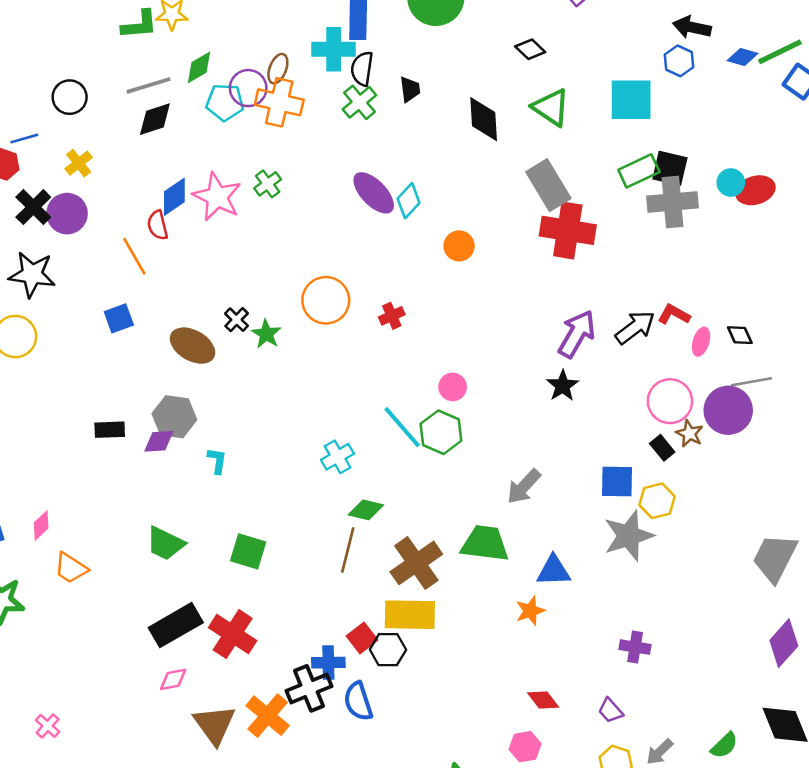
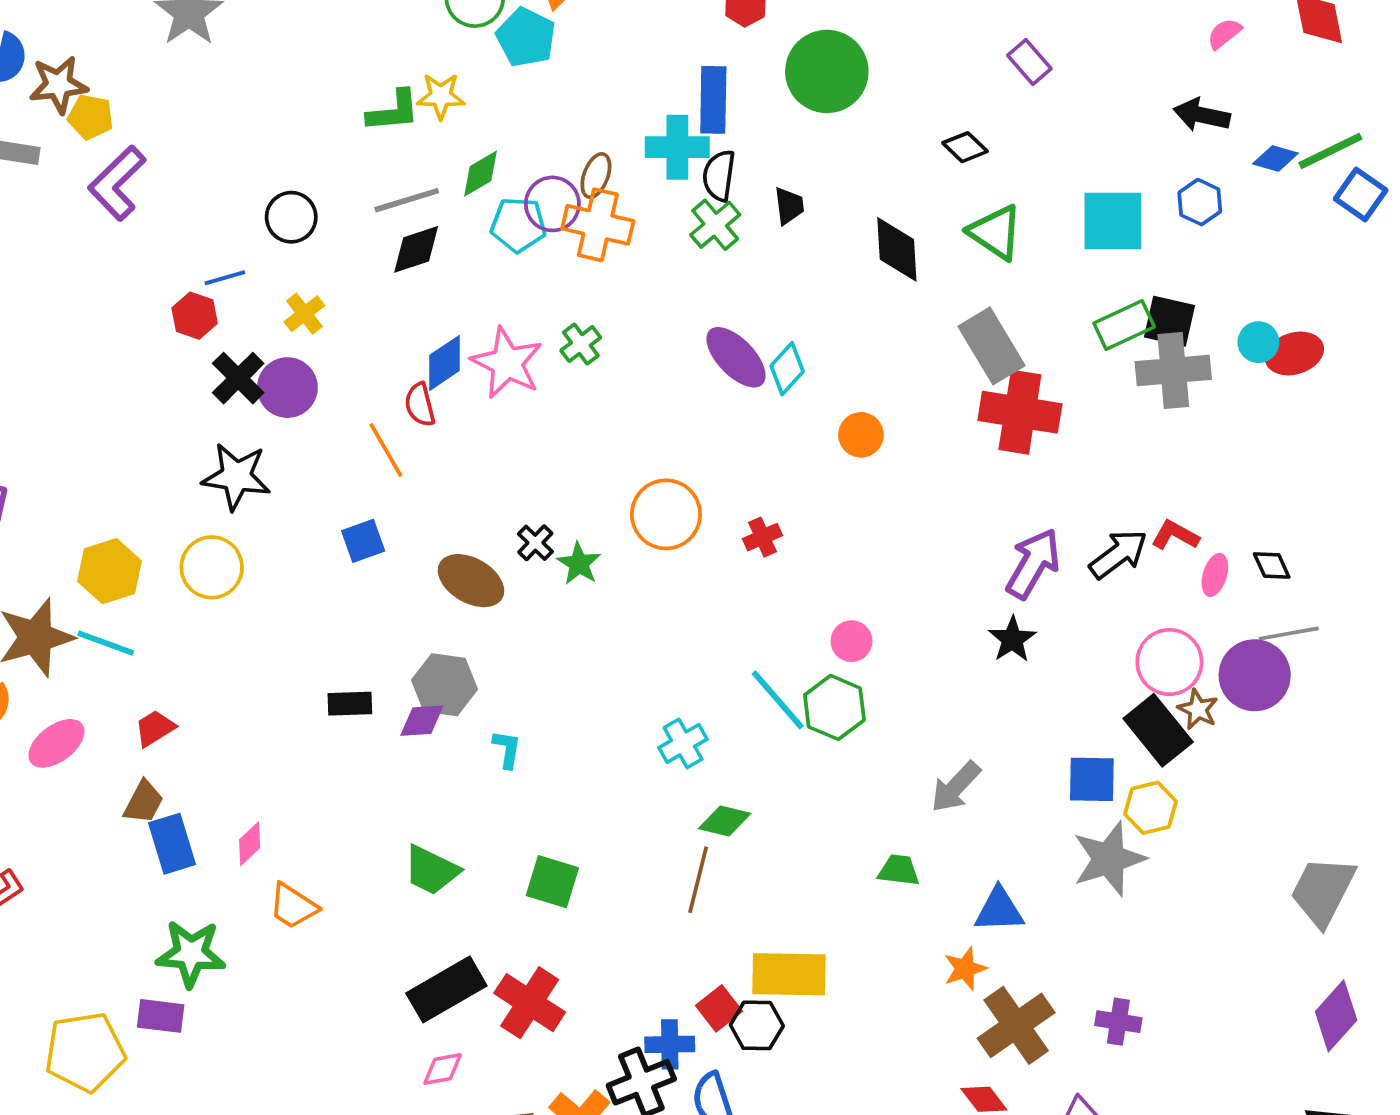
blue hexagon: (679, 61) -> (1200, 202), moved
black rectangle: (662, 448) -> (1158, 730), size x1.8
green trapezoid: (485, 544) -> (899, 870), size x0.6
brown cross: (416, 563) -> (1016, 1025), moved

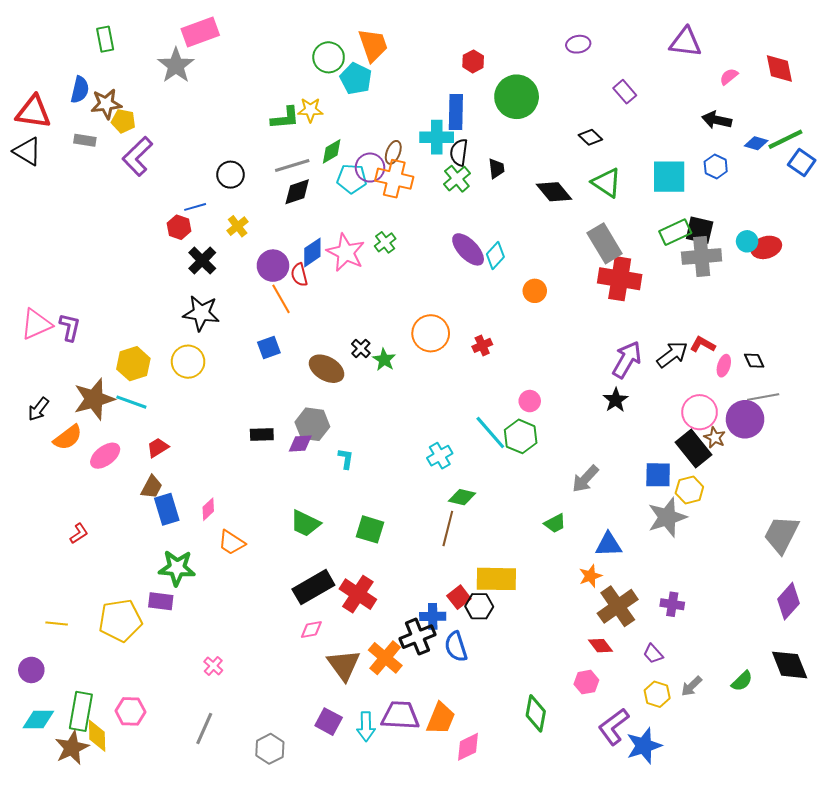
black diamond: (897, 249) -> (554, 192), turned -36
purple circle: (287, 388) -> (273, 266), moved
green trapezoid: (899, 870) -> (555, 523), turned 145

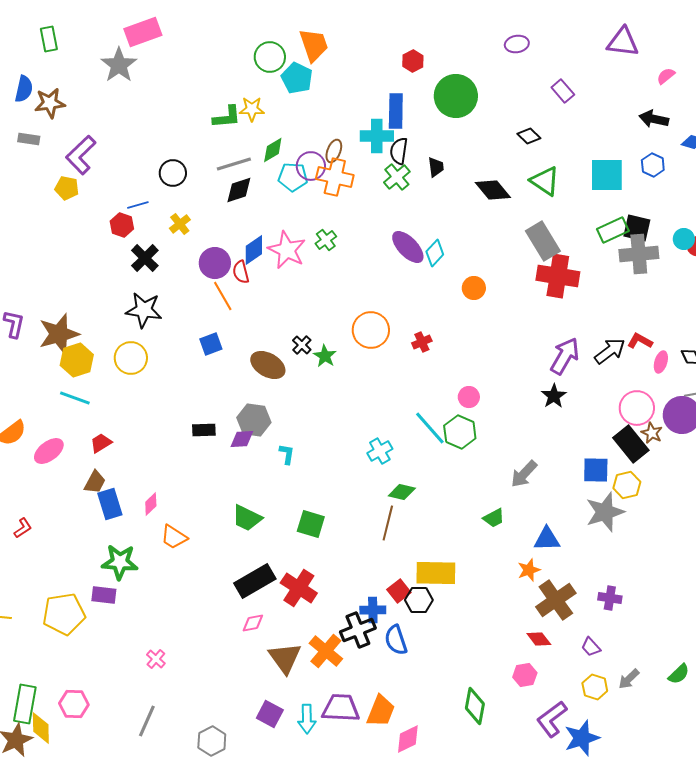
yellow pentagon: (123, 121) -> (67, 188), moved
brown star: (94, 399) -> (59, 334), moved

